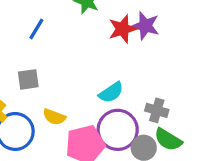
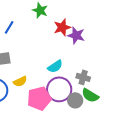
purple star: (145, 26) -> (76, 35), moved
yellow semicircle: (54, 117) -> (20, 81), turned -48

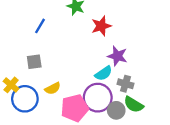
purple star: (76, 35) -> (117, 56), moved
cyan semicircle: (55, 66) -> (104, 73), moved

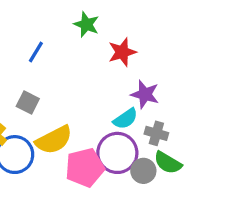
gray square: (34, 62) -> (28, 102), turned 35
yellow semicircle: (53, 88) -> (54, 140), size x1.6

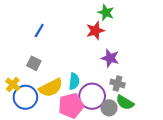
green star: (86, 24) -> (106, 13), moved
cyan semicircle: (125, 119) -> (74, 81), moved, turned -49

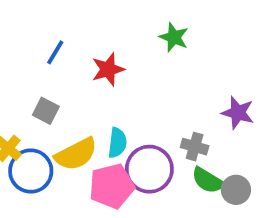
green star: (106, 13) -> (174, 37), moved
red star: (95, 31) -> (108, 69), moved
purple star: (110, 58) -> (238, 113), moved
gray circle: (109, 108) -> (236, 190), moved

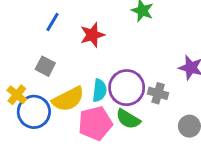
purple circle: (149, 169) -> (127, 88), moved
green semicircle: (208, 180) -> (128, 119), moved

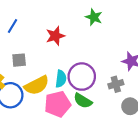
blue line: (52, 22) -> (12, 26), moved
gray square: (45, 66) -> (19, 60), turned -32
gray cross: (158, 93) -> (116, 84), moved, turned -32

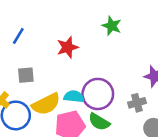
cyan semicircle: (61, 79) -> (74, 97), turned -91

